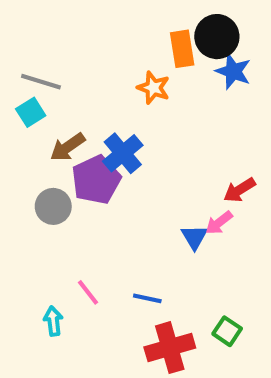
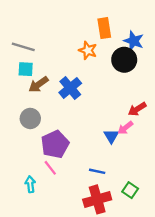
black circle: (217, 37) -> (124, 60), moved
cyan square: (31, 112) -> (26, 69), moved, turned 35
purple pentagon: (96, 180) -> (55, 144), moved
blue line: (147, 298) -> (97, 171), moved

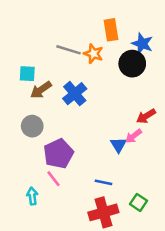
gray line: (23, 47) -> (68, 50), moved

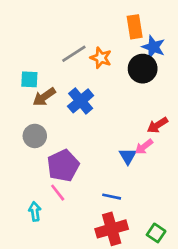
orange rectangle: (111, 30) -> (135, 27), moved
gray line: (68, 50) -> (74, 54), turned -50
green square: (138, 202) -> (156, 233), moved

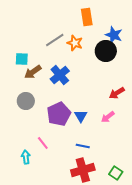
orange rectangle: (135, 27) -> (87, 17), moved
pink arrow: (144, 147) -> (108, 117), moved
blue triangle: (128, 156) -> (81, 116), moved
purple pentagon: (63, 166) -> (59, 114), moved

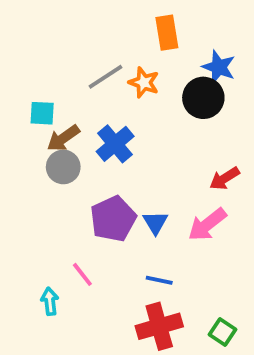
gray circle: (26, 101) -> (63, 167), moved
pink arrow: (108, 117) -> (207, 225), size x1.5

